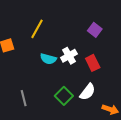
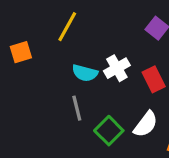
gray line: (24, 98) -> (77, 108), moved

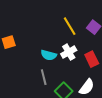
yellow line: (67, 27) -> (70, 26), moved, turned -60

